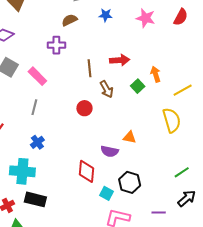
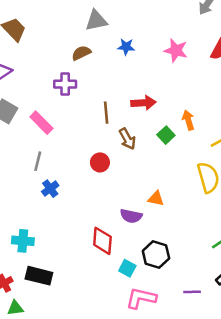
blue cross: (37, 142) -> (50, 189), moved
cyan cross: (22, 171) -> (23, 241), size x0.7

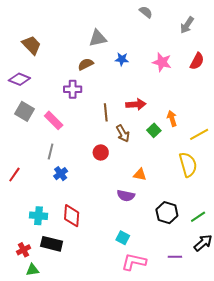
orange triangle: (156, 199) -> (140, 175), moved
red diamond: (102, 241) -> (72, 216), moved
black hexagon: (156, 255) -> (167, 213), moved

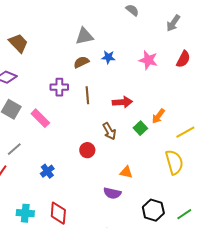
brown semicircle: (86, 64) -> (81, 62), moved
brown line: (106, 112) -> (87, 95), moved
orange arrow: (172, 118) -> (158, 116), turned -126
gray line: (51, 151) -> (14, 149), moved, turned 35

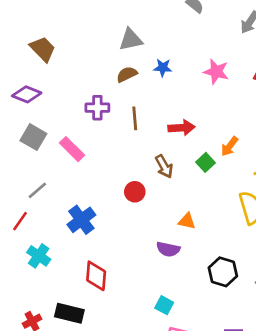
blue cross: (47, 171) -> (81, 220), size x1.5
cyan cross: (25, 213) -> (39, 256), moved, turned 30

